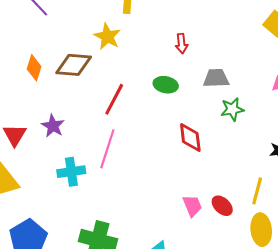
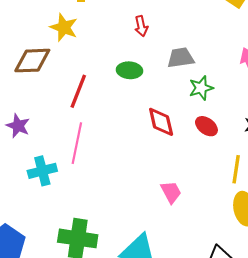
red ellipse: (222, 206) -> (206, 126), moved

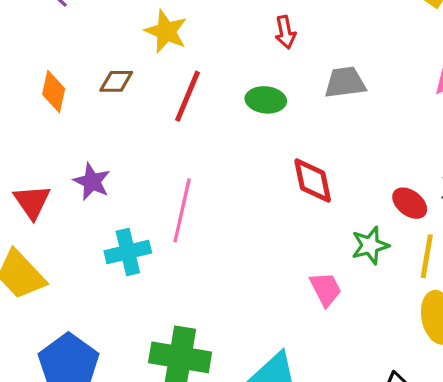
brown diamond: (32, 61) -> (116, 81), size x0.6
green star: (201, 88) -> (370, 245), moved
red line: (78, 91) -> (187, 96), moved
red ellipse: (206, 126) -> (410, 203), moved

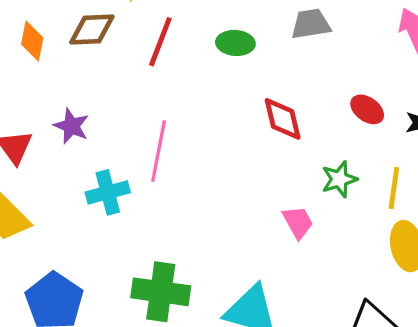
brown diamond: (116, 81) -> (92, 30), size x1.4
red ellipse: (410, 203) -> (367, 109), moved

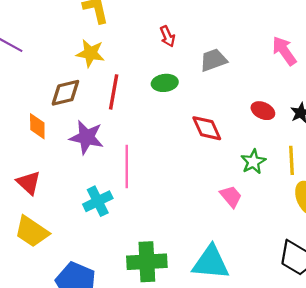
orange diamond: (32, 41) -> (37, 126), moved
purple star: (71, 126) -> (87, 137), moved, size x1.4

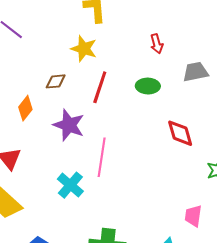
brown diamond: (65, 93) -> (56, 81), size x0.7
orange diamond: (37, 126) -> (25, 108), turned 30
pink trapezoid: (231, 196) -> (193, 216), moved, turned -140
cyan cross: (98, 201) -> (70, 185), turned -32

